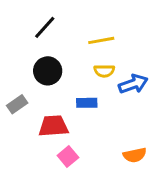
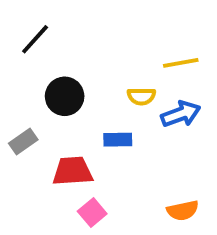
black line: (45, 27) -> (35, 39), moved
yellow line: (101, 40) -> (181, 63), moved

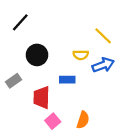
yellow line: (181, 63) -> (103, 36), turned 54
red trapezoid: (72, 171) -> (41, 98), turned -85
orange semicircle: (183, 210) -> (83, 120), moved, turned -60

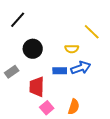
blue arrow: (103, 65) -> (81, 68), moved

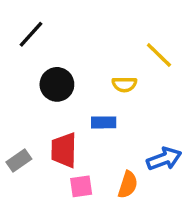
blue arrow: (81, 68) -> (164, 159), moved
gray rectangle: (12, 72) -> (19, 160), moved
pink square: (47, 108) -> (81, 186), turned 32

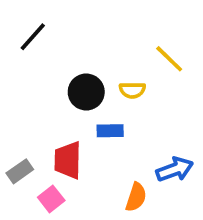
black circle: (57, 84) -> (86, 92), moved
pink square: (81, 186) -> (51, 199), moved, turned -30

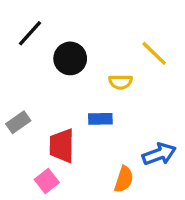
black circle: (86, 92) -> (70, 58), moved
gray rectangle: (20, 171) -> (18, 122), moved

